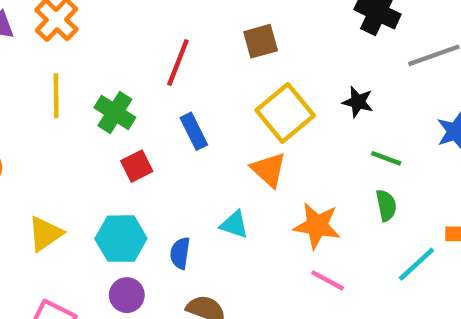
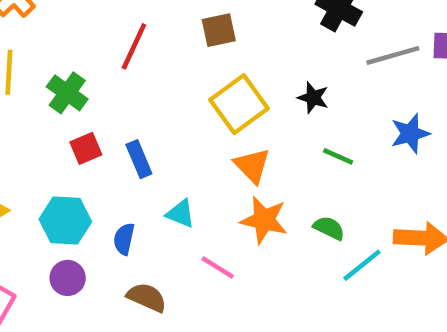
blue rectangle: (194, 131) -> (139, 159), moved
orange triangle: (269, 170) -> (252, 166), moved
green semicircle: (386, 205) -> (329, 228), moved, turned -56
pink line: (328, 280) -> (218, 267), moved

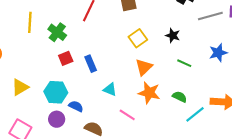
yellow square: (239, 104) -> (138, 38), size x0.7
orange triangle: (252, 166) -> (144, 67), turned 30
blue semicircle: (124, 239) -> (76, 106), moved, turned 104

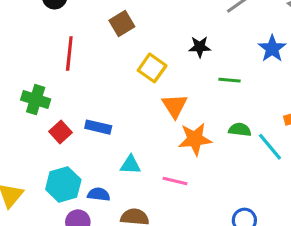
blue rectangle: (91, 64) -> (98, 127), turned -35
cyan triangle: (110, 89) -> (130, 165), moved
cyan line: (195, 114) -> (270, 147), turned -72

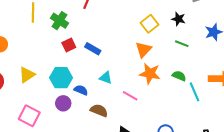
black star: (200, 47) -> (178, 19), moved
yellow square: (152, 68) -> (149, 24), moved

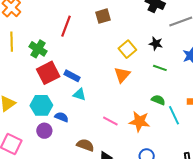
red square: (69, 45) -> (48, 73), size x1.6
orange star: (150, 74) -> (139, 121), moved
cyan triangle: (106, 78) -> (79, 94), moved
brown semicircle: (99, 110) -> (85, 145), moved

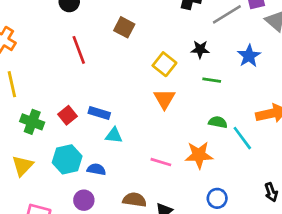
brown square: (103, 16) -> (124, 27), turned -35
red line: (66, 26) -> (79, 50), turned -30
green cross: (38, 49) -> (32, 122), moved
red square: (48, 73) -> (68, 115), size x0.6
purple circle: (44, 131) -> (84, 200), moved

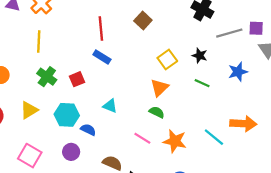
blue rectangle: (99, 113) -> (102, 57), moved
green semicircle: (218, 122) -> (157, 112), moved
cyan line: (242, 138) -> (214, 137), turned -30

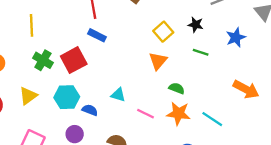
red square: (77, 79) -> (74, 60), size x1.6
cyan triangle: (110, 106) -> (118, 95), moved
green semicircle: (157, 112) -> (177, 88), moved
orange arrow: (243, 124) -> (246, 89), turned 30
cyan line: (214, 137) -> (212, 119), moved

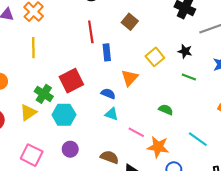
blue rectangle: (97, 35) -> (107, 52), moved, turned 56
green cross: (43, 60) -> (44, 94), moved
orange triangle: (158, 61) -> (130, 78), moved
blue semicircle: (90, 110) -> (108, 94), moved
orange star: (178, 113) -> (158, 147), moved

